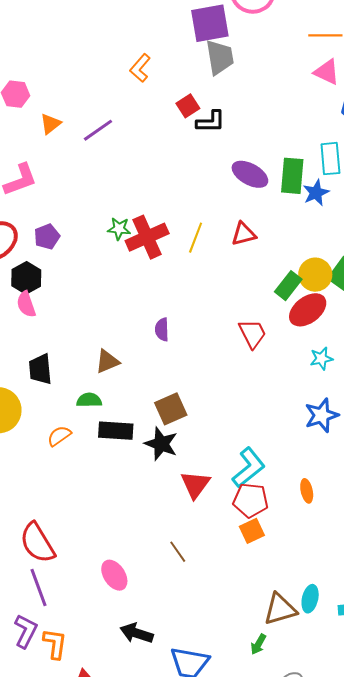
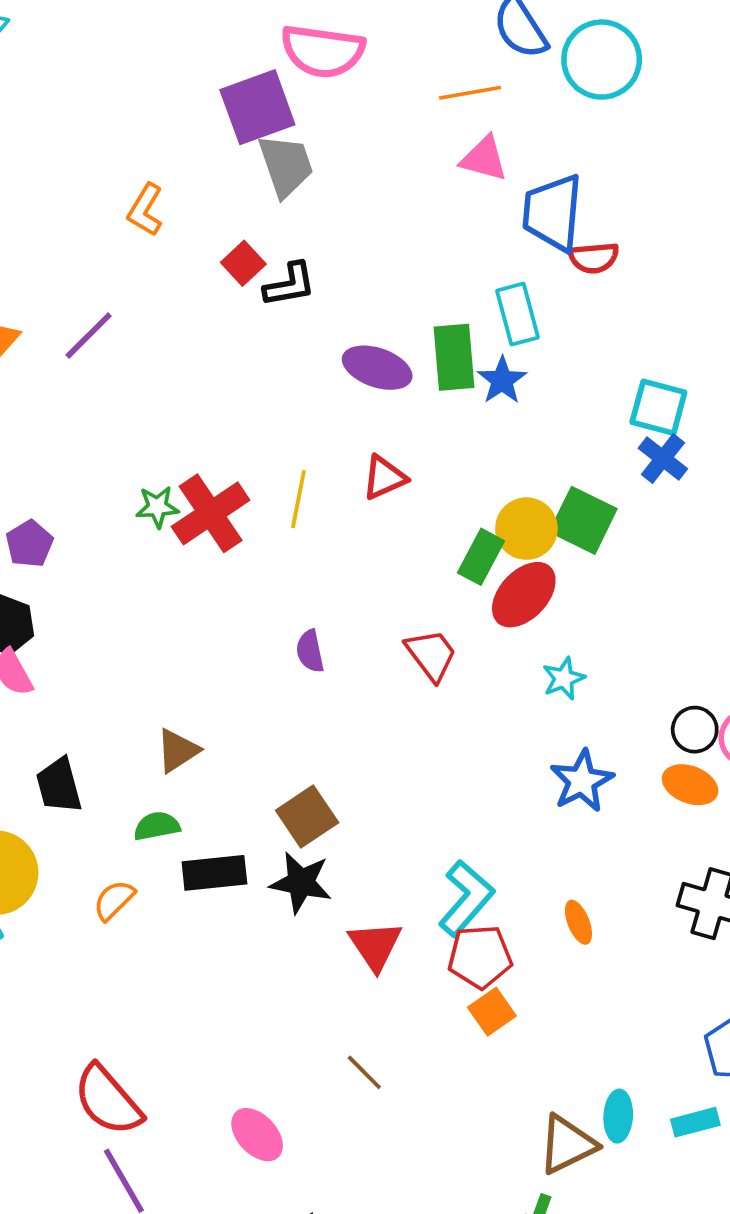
purple semicircle: (162, 330) -> (310, 651), moved

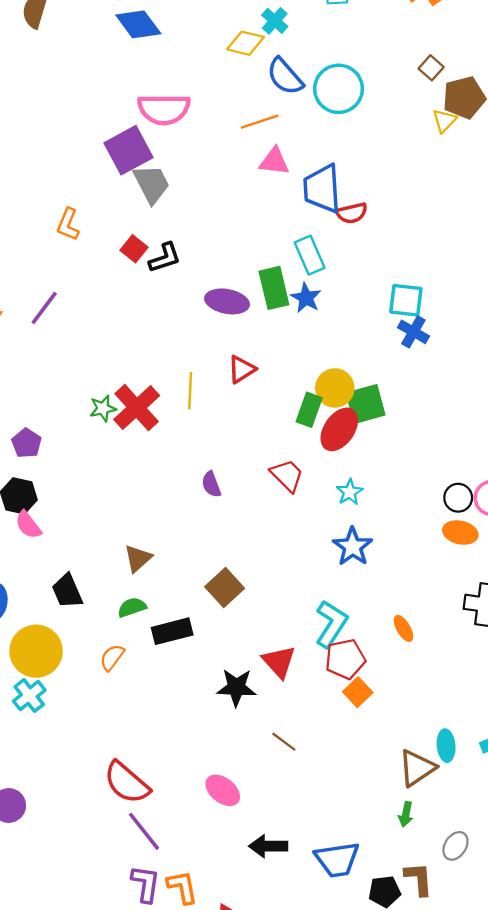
green square: (583, 520) -> (366, 404), moved, turned -33
cyan star: (564, 678) -> (350, 492), moved
blue star: (582, 781) -> (353, 547), moved
black star: (301, 883) -> (236, 687), moved

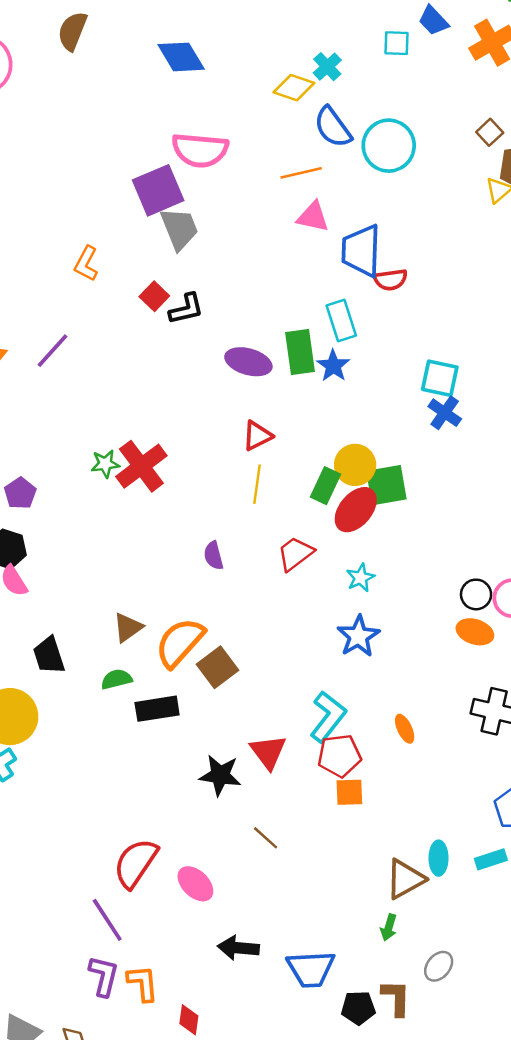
yellow line: (190, 391) -> (257, 484), moved
red trapezoid: (287, 475) -> (295, 554), turned -87
orange semicircle: (112, 657) -> (180, 642), moved, size x1.8
orange square: (358, 692) -> (349, 792), turned 36
red semicircle: (127, 783) -> (136, 863), moved, turned 78

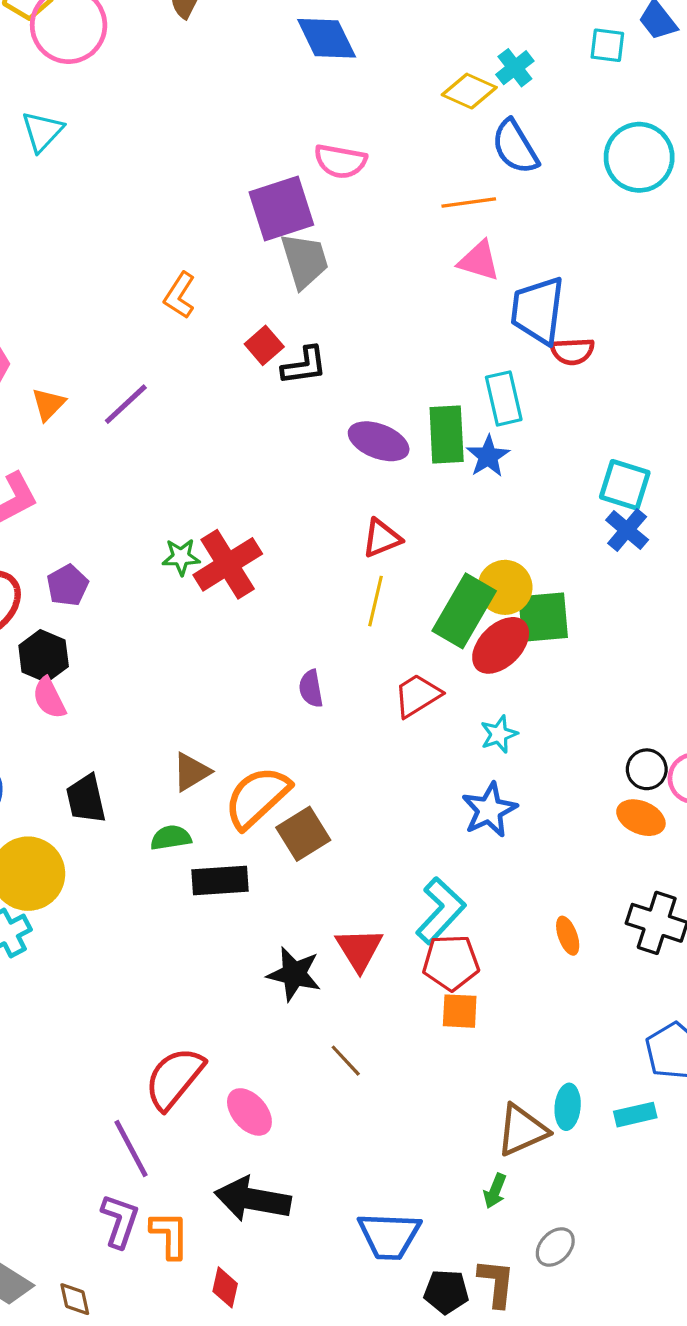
cyan circle: (389, 146) -> (639, 157), moved
pink semicircle: (200, 150) -> (340, 161), size x0.7
green rectangle: (325, 486) -> (464, 611), size x1.5
orange ellipse: (405, 729) -> (568, 936), moved
black arrow: (238, 948) -> (253, 1199), moved, size x1.4

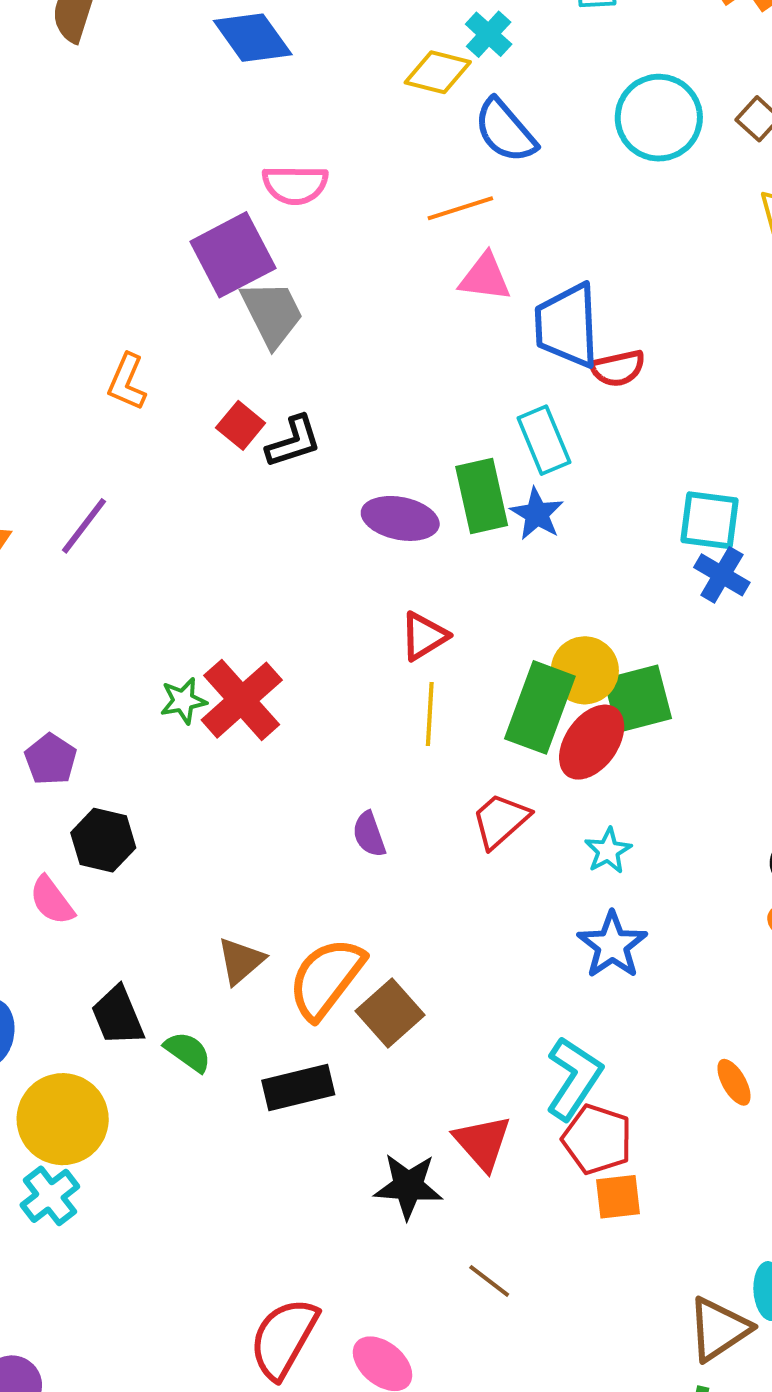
black hexagon: (44, 656) -> (103, 840), moved
green semicircle: (171, 838) -> (188, 1052), moved, turned 54
red pentagon: (451, 962) -> (597, 1139), turned 30

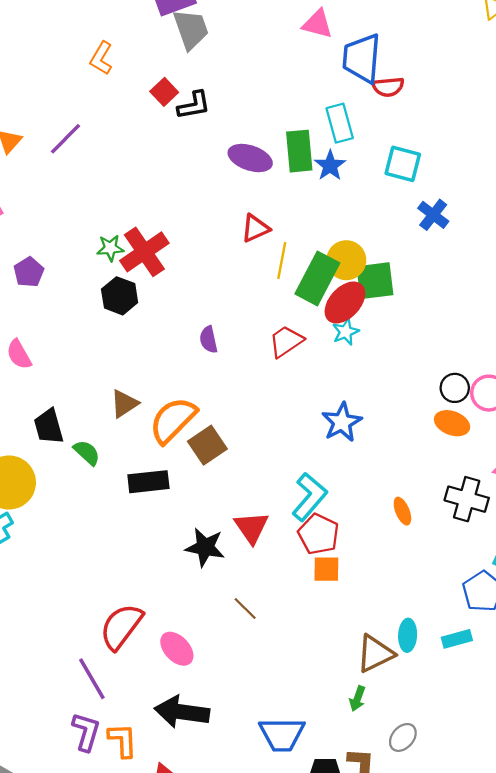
cyan square: (710, 520) -> (403, 164), moved
yellow line: (430, 714) -> (282, 261), moved
black hexagon: (103, 840) -> (120, 296), moved
cyan star: (608, 851) -> (346, 332), moved

